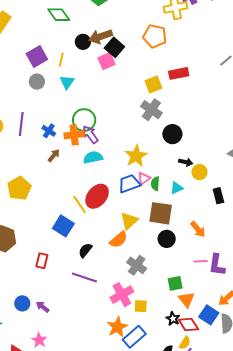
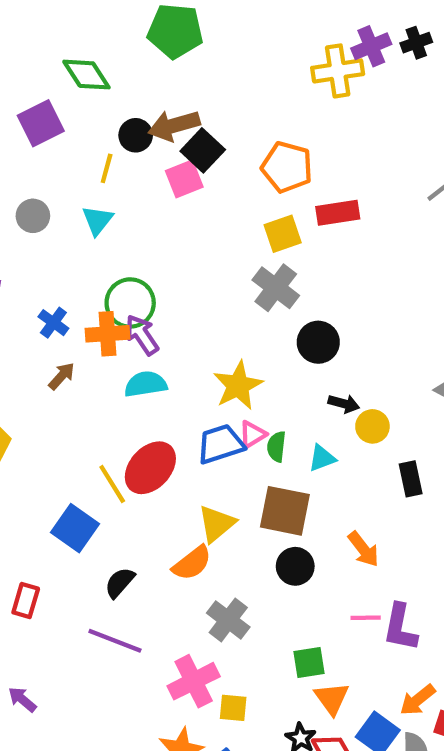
orange pentagon: (155, 36) -> (287, 167), moved
purple square: (37, 56) -> (41, 123), moved
yellow line: (61, 60) -> (107, 168), moved

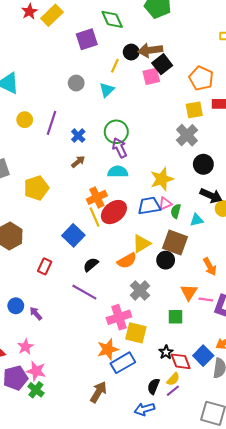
orange cross: (107, 334) -> (97, 197), moved, turned -30
black arrow: (344, 404) -> (211, 196), size x1.5
black circle: (295, 566) -> (166, 260), moved
orange triangle: (332, 698) -> (189, 292), moved
yellow square: (233, 708) -> (136, 333), size x1.5

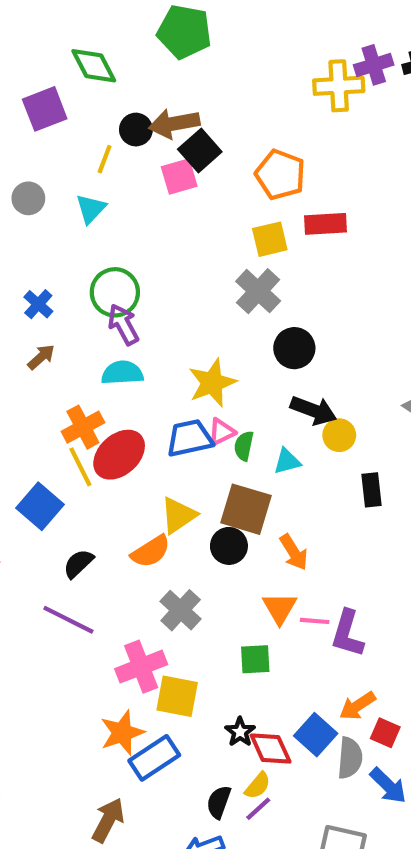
orange arrow: (210, 267) -> (294, 552), moved

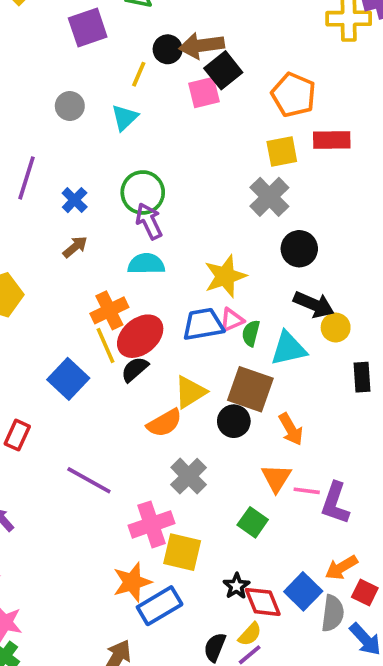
cyan triangle: (287, 461) -> (288, 349), size x1.5
black semicircle: (78, 564) -> (135, 369), moved
green square: (255, 659) -> (253, 522), turned 36

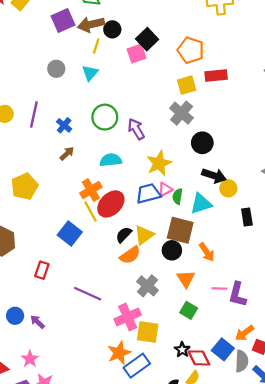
brown arrow: (202, 46) -> (91, 24), moved
purple arrow: (149, 221) -> (136, 129), moved
black semicircle: (135, 369) -> (124, 235), moved
orange triangle: (276, 478) -> (186, 279), moved

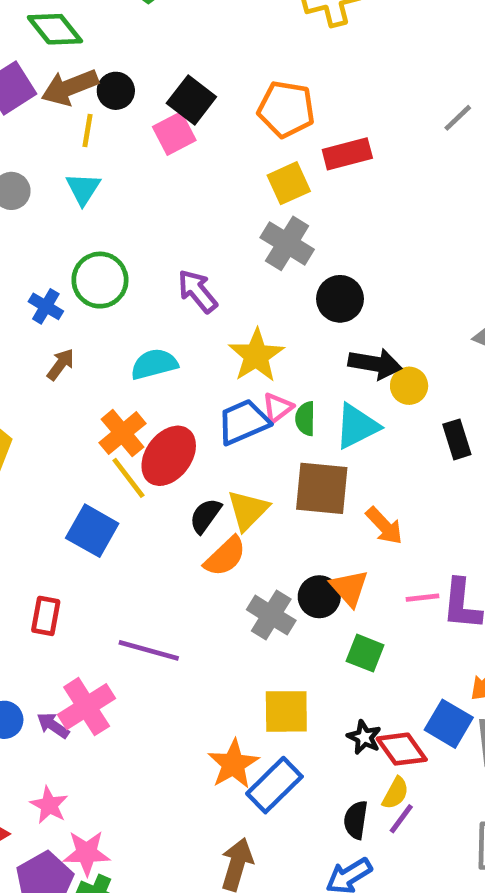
green circle: (105, 117) -> (100, 280), moved
black circle: (172, 250) -> (319, 597), moved
pink cross: (128, 317) -> (87, 707), moved

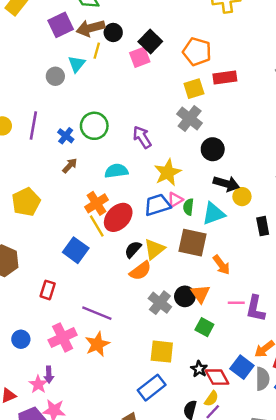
cyan triangle: (83, 189) -> (77, 64), moved
purple arrow: (53, 725) -> (49, 375), moved, turned -133
orange star: (233, 764) -> (97, 344), moved

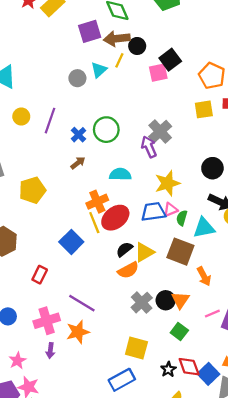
gray cross: (190, 119) -> (160, 132), moved
pink line: (236, 303) -> (212, 314), turned -32
purple arrow: (49, 375) -> (50, 351), moved
red diamond: (217, 377) -> (189, 367), moved

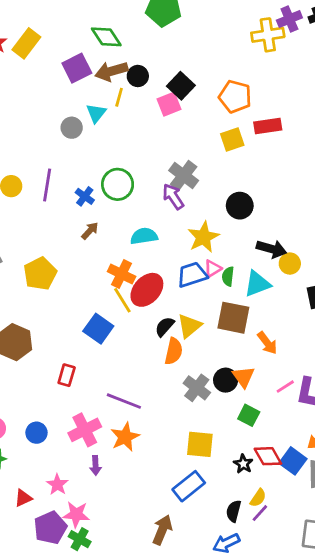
black circle: (212, 168) -> (240, 206), moved
orange cross: (97, 202) -> (122, 274), turned -30
orange semicircle: (128, 270) -> (174, 351), turned -40

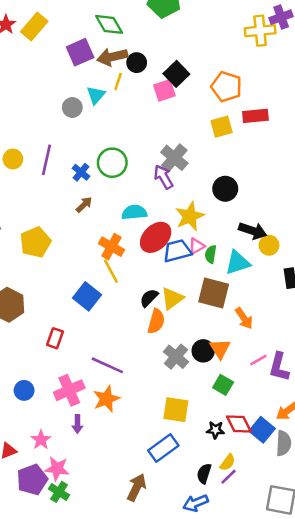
red ellipse: (147, 290) -> (156, 237), moved
black star: (243, 464) -> (215, 430), turned -30

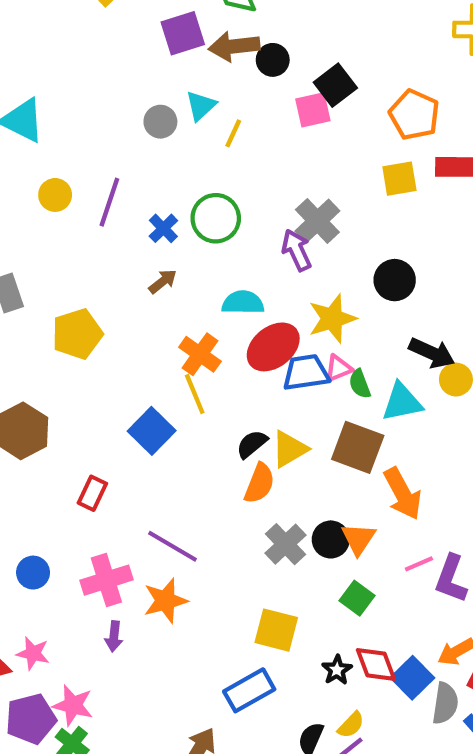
yellow line: (118, 82) -> (233, 133), moved
green semicircle: (211, 254) -> (360, 384), turned -36
orange arrow: (244, 318) -> (403, 494), size x1.4
black star: (215, 430) -> (337, 670), turned 30
pink star: (41, 440) -> (33, 653), moved, turned -30

